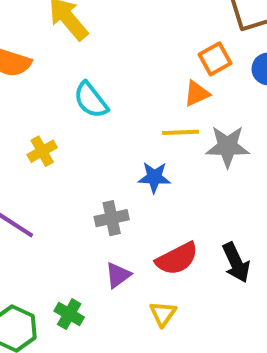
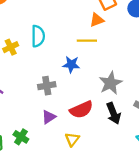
cyan semicircle: (91, 100) -> (38, 36), moved, turned -145
gray star: (227, 146) -> (111, 83), moved, turned -30

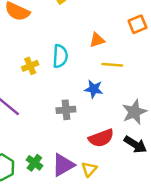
orange triangle: (97, 20) -> (97, 40), moved
black arrow: (114, 113) -> (135, 145), turned -40
purple triangle: (49, 117) -> (63, 165), moved, size x1.5

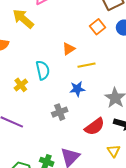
yellow triangle: (89, 169) -> (114, 151), moved

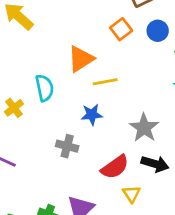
orange triangle: (69, 49) -> (81, 59), size x1.5
gray cross: (60, 112) -> (67, 146), turned 35
yellow triangle: (114, 151) -> (131, 194), moved

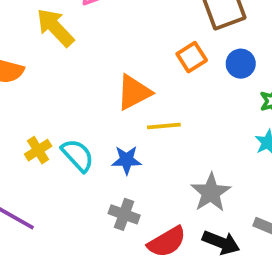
cyan semicircle: (45, 88) -> (78, 155), moved, turned -36
blue star: (92, 115) -> (127, 160), moved
gray cross: (67, 146) -> (124, 214), moved

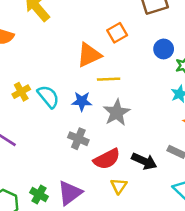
orange square: (192, 57) -> (117, 33), moved
blue circle: (241, 64) -> (164, 49), moved
gray star: (211, 193) -> (117, 113), moved

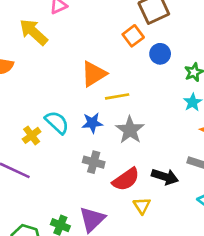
orange square: (117, 33) -> (133, 36), moved
blue circle: (164, 49) -> (160, 54), moved
yellow cross: (21, 92) -> (32, 135), moved

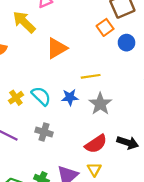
orange triangle: (94, 74) -> (57, 48), moved
yellow cross: (32, 135) -> (16, 98), moved
gray cross: (94, 162) -> (44, 132), moved
yellow triangle: (142, 206) -> (94, 169), moved

